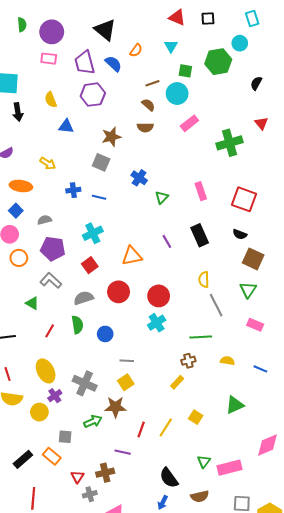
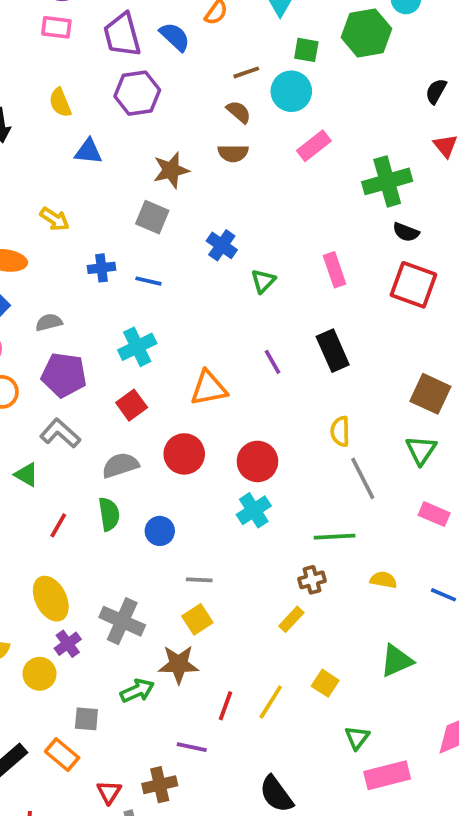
black semicircle: (256, 83) -> (436, 91), moved
black semicircle: (240, 234) -> (406, 232), moved
green triangle: (204, 461) -> (357, 738), moved

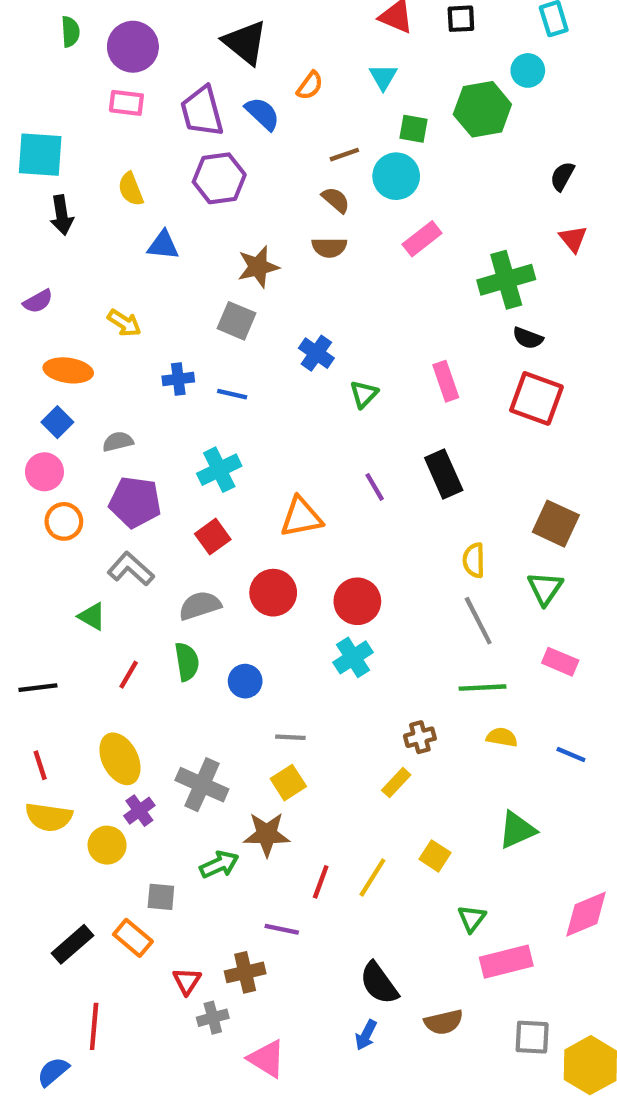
yellow semicircle: (340, 431) -> (474, 560), moved
green line: (335, 537) -> (482, 688), moved

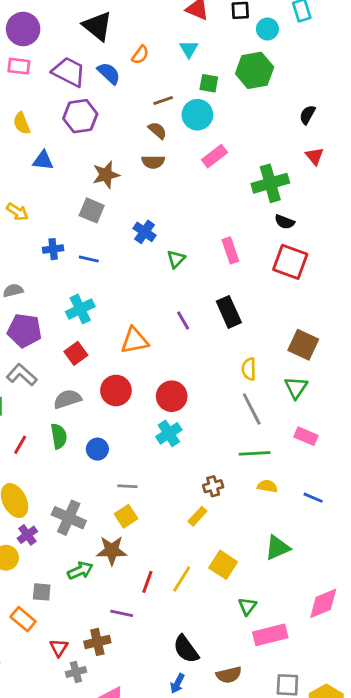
cyan circle: (528, 70) -> (267, 29), moved
purple trapezoid: (202, 111) -> (69, 72), turned 132
yellow square: (435, 856) -> (223, 565), size x1.4

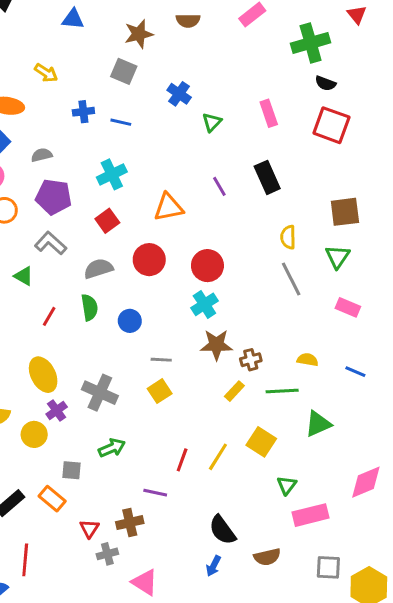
brown square: (303, 345) -> (345, 212), turned -32
green line: (255, 453) -> (282, 391), moved
brown star: (112, 551) -> (216, 345), moved

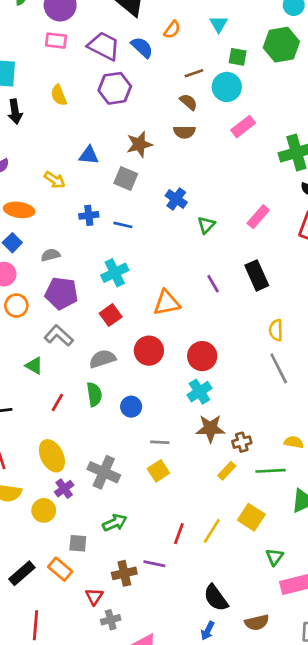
blue triangle: (73, 19) -> (89, 155), moved
pink rectangle: (269, 113) -> (258, 217), turned 60
brown cross: (130, 523) -> (124, 573), moved

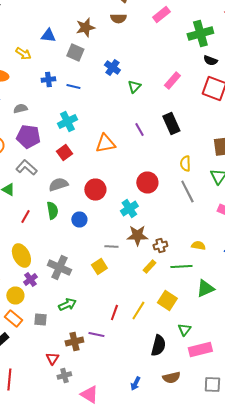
red circle: (149, 351) -> (95, 190), moved
red circle: (202, 356) -> (147, 182), moved
gray line: (160, 442) -> (111, 246), moved
orange rectangle: (60, 569) -> (13, 318), moved
black semicircle: (216, 598) -> (158, 346), moved, turned -130

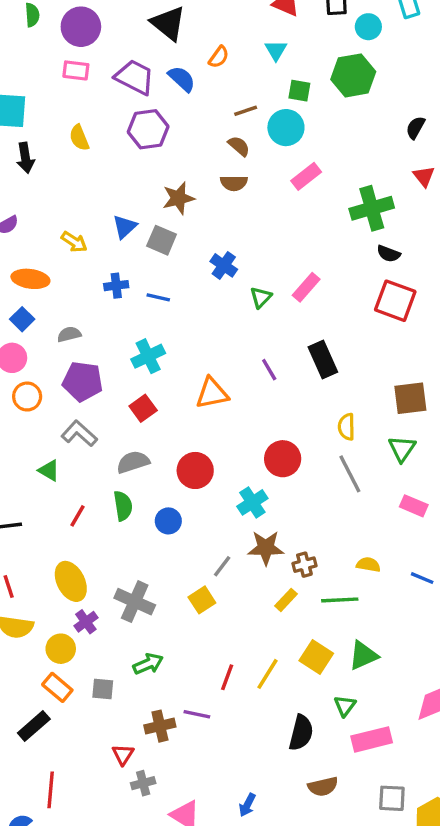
blue triangle: (48, 36) -> (125, 227), moved, turned -49
pink rectangle: (172, 80) -> (306, 287), moved
gray line: (111, 246) -> (222, 566), turned -56
green triangle: (205, 288) -> (363, 655), moved
blue arrow: (135, 384) -> (247, 805), moved

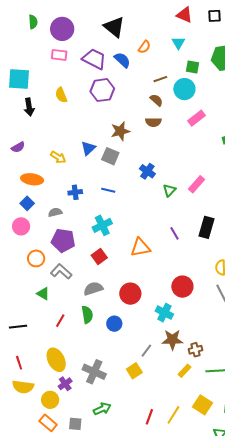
blue cross: (116, 286) -> (75, 192), moved
black rectangle: (323, 360) -> (207, 227), turned 40
orange circle: (27, 397) -> (36, 258), moved
cyan cross: (252, 502) -> (164, 313), turned -30

